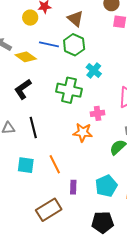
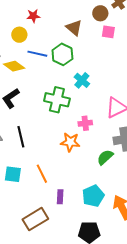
yellow circle: (30, 18) -> (19, 35), moved
brown triangle: (75, 19) -> (74, 28), moved

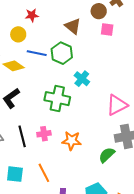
pink cross: (85, 123) -> (44, 134), moved

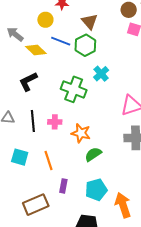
brown triangle: (73, 26) -> (89, 22), moved
green semicircle: (107, 155) -> (93, 154), moved

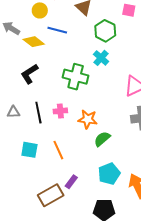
green hexagon: (85, 45) -> (105, 31), moved
purple rectangle: (63, 186) -> (71, 182), moved, turned 32

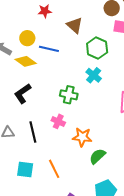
yellow circle: (40, 10) -> (27, 38), moved
green cross: (76, 77) -> (69, 95), size x0.7
pink cross: (60, 111) -> (58, 121), moved, turned 32

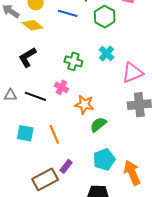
blue line: (49, 49) -> (68, 13), moved
cyan cross: (94, 75) -> (107, 54), moved
black line: (33, 132) -> (35, 96), turned -60

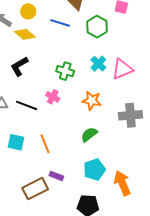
pink triangle: (132, 73) -> (122, 69), moved
orange star: (84, 104) -> (92, 101), moved
purple rectangle: (66, 166) -> (56, 176), turned 72

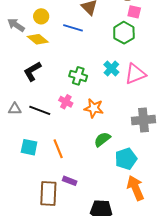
green hexagon: (97, 27) -> (124, 33), moved
orange star: (92, 101) -> (94, 108), moved
cyan pentagon: (94, 170) -> (126, 159), moved
brown rectangle: (35, 189) -> (48, 194), turned -60

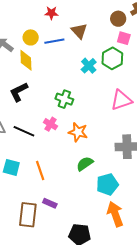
blue line: (73, 28) -> (54, 41), moved, turned -30
yellow diamond: (38, 39) -> (26, 60), turned 45
cyan cross: (111, 68) -> (89, 66), moved

